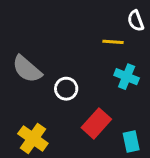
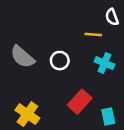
white circle: (66, 89) -> (60, 61), moved

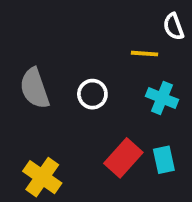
gray semicircle: (22, 57) -> (35, 88), turned 30
cyan rectangle: (108, 117) -> (164, 160), moved

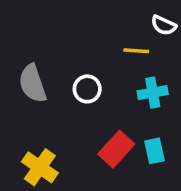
white semicircle: (174, 27) -> (164, 25), turned -45
cyan cross: (162, 98) -> (153, 93), turned -32

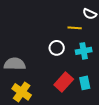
gray semicircle: (33, 84) -> (15, 64), moved, turned 110
white circle: (87, 89) -> (57, 48), moved

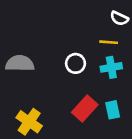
yellow line: (75, 28) -> (109, 42), moved
gray semicircle: (15, 64) -> (20, 63), moved

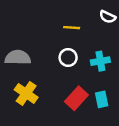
yellow line: (109, 42) -> (72, 28), moved
yellow cross: (29, 122) -> (26, 93), moved

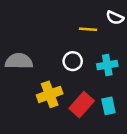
yellow line: (72, 28) -> (88, 29), moved
yellow cross: (26, 93) -> (50, 94), moved, turned 35

